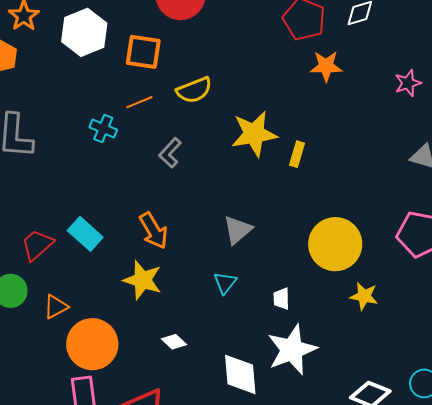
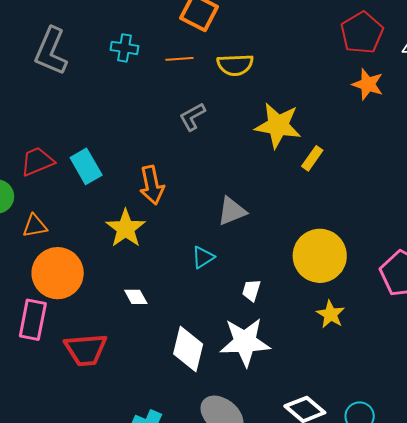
cyan cross: (103, 128) -> (124, 48), moved, turned -32

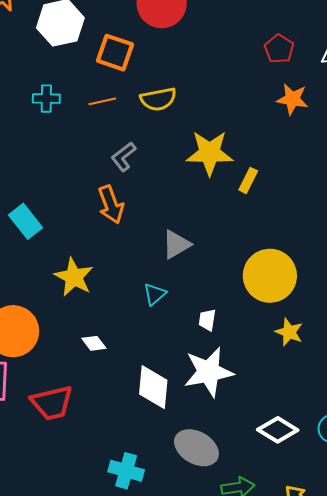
red pentagon: (362, 33) -> (279, 49), size x0.7
orange arrow: (152, 185) -> (111, 205), moved

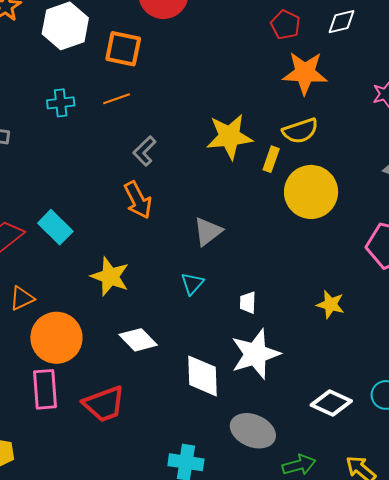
yellow semicircle: (158, 99) -> (300, 131), moved
orange star: (292, 99) -> (305, 73), size x1.4
yellow circle: (270, 276) -> (311, 192), moved
white diamond: (94, 343) -> (138, 340), size x1.5

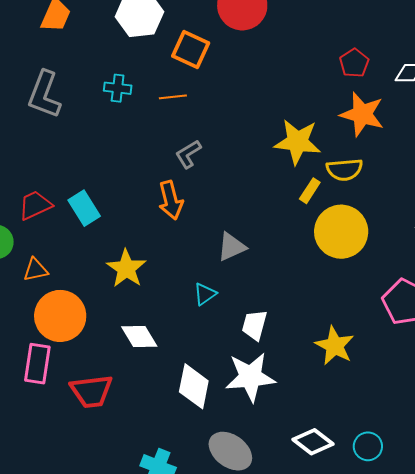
yellow star: (229, 137) -> (297, 142), moved
white trapezoid: (248, 303) -> (254, 325), size x1.4
yellow star: (330, 304) -> (335, 346), size x1.4

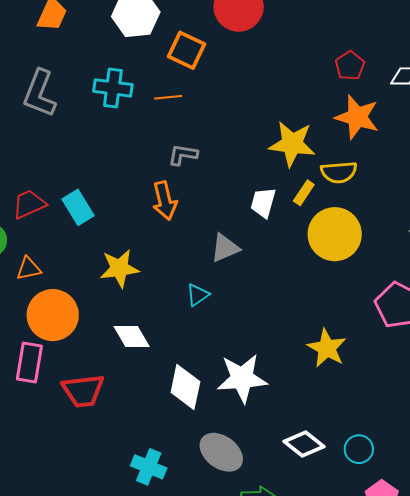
cyan cross: (118, 88) -> (113, 88), size x1.4
gray L-shape: (188, 154) -> (183, 155), turned 40
yellow star: (126, 268) -> (119, 268), turned 30
white trapezoid: (254, 325) -> (263, 203), moved

